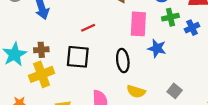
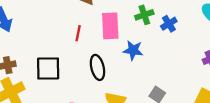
red line: (88, 28) -> (78, 33), moved, turned -48

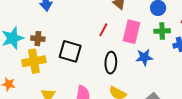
blue star: (133, 50) -> (144, 57), turned -30

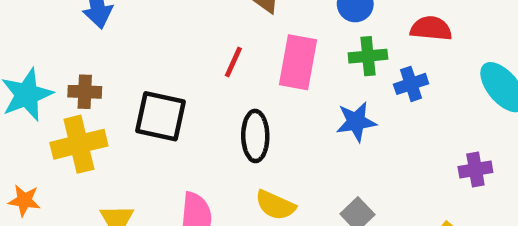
blue star: (144, 57) -> (356, 122), moved

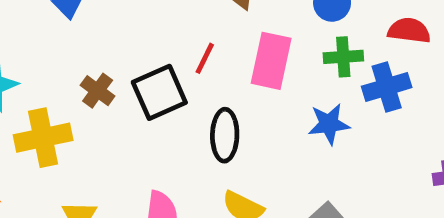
blue cross: (411, 84) -> (387, 87), size x1.4
brown cross: (85, 92) -> (98, 91), moved, turned 32
black square: (161, 116) -> (159, 92), moved, turned -38

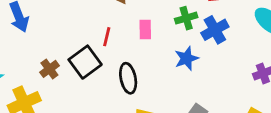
pink rectangle: (271, 61) -> (145, 30), size x0.6
brown cross: (98, 91) -> (49, 69), turned 30

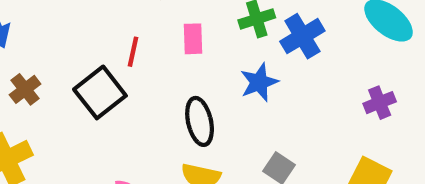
brown cross: (49, 69) -> (25, 89), moved
black ellipse: (128, 78) -> (200, 121), moved

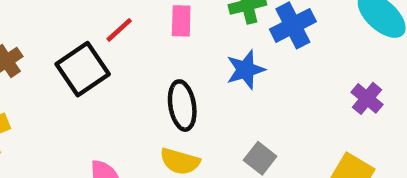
red line: (133, 52) -> (119, 30), turned 32
purple cross: (380, 103) -> (367, 98), turned -32

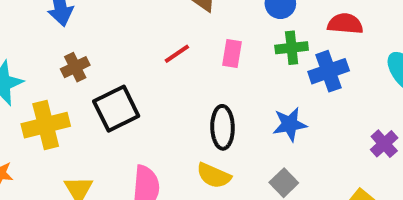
black square: (83, 69) -> (116, 109), moved
blue star: (245, 70) -> (290, 124), moved

